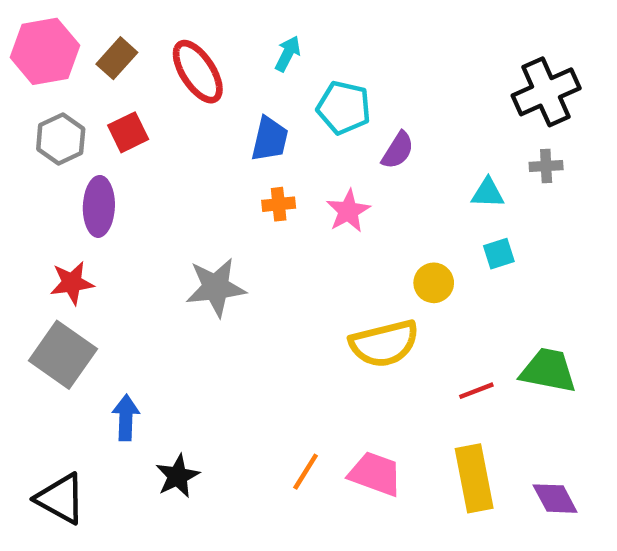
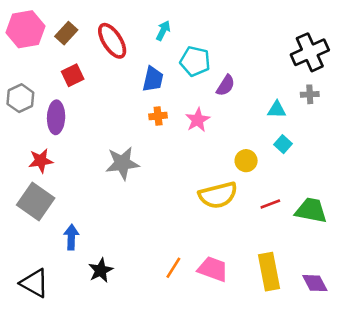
gray hexagon: (61, 139) -> (20, 98), moved
cyan square: (499, 254) -> (283, 144), turned -30
red line: (476, 391) -> (270, 204), moved

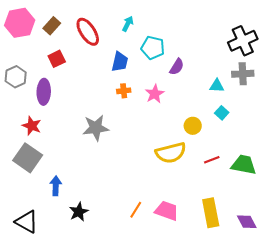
gray cross: (310, 94) -> (243, 74), size x1.5
red star: (41, 161) -> (32, 126), turned 30

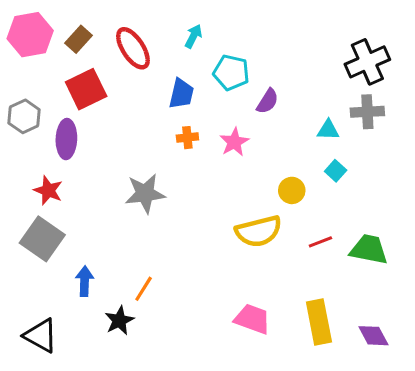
red square: (57, 59) -> (86, 89), size x1.5
orange line: (136, 210) -> (144, 289), moved

